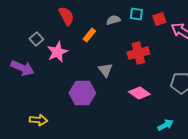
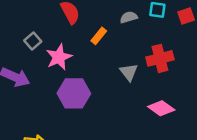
gray triangle: (105, 70) -> (129, 72), moved
purple hexagon: (82, 93) -> (74, 93), moved

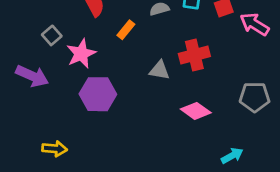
gray triangle: (129, 72) -> (159, 70), turned -42

